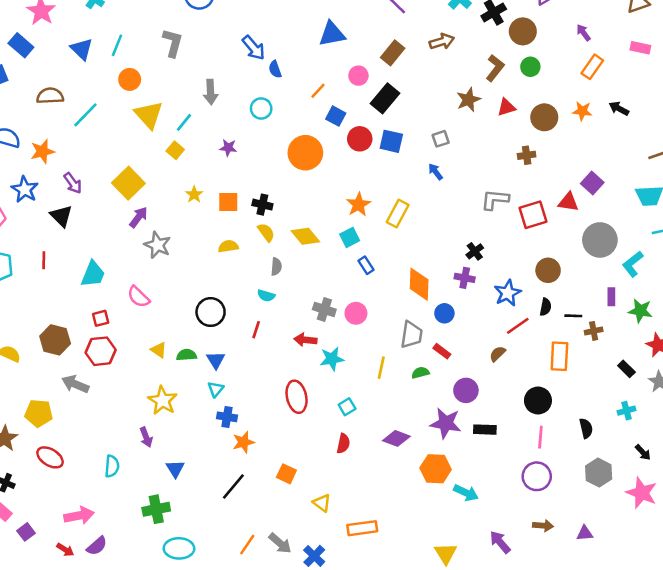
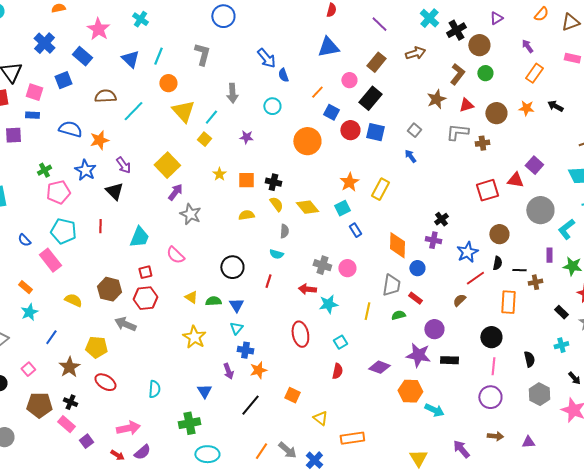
gray square: (441, 139) -> (414, 130), turned -32
gray L-shape: (495, 200) -> (457, 132), moved
purple arrow: (146, 437) -> (228, 371), moved

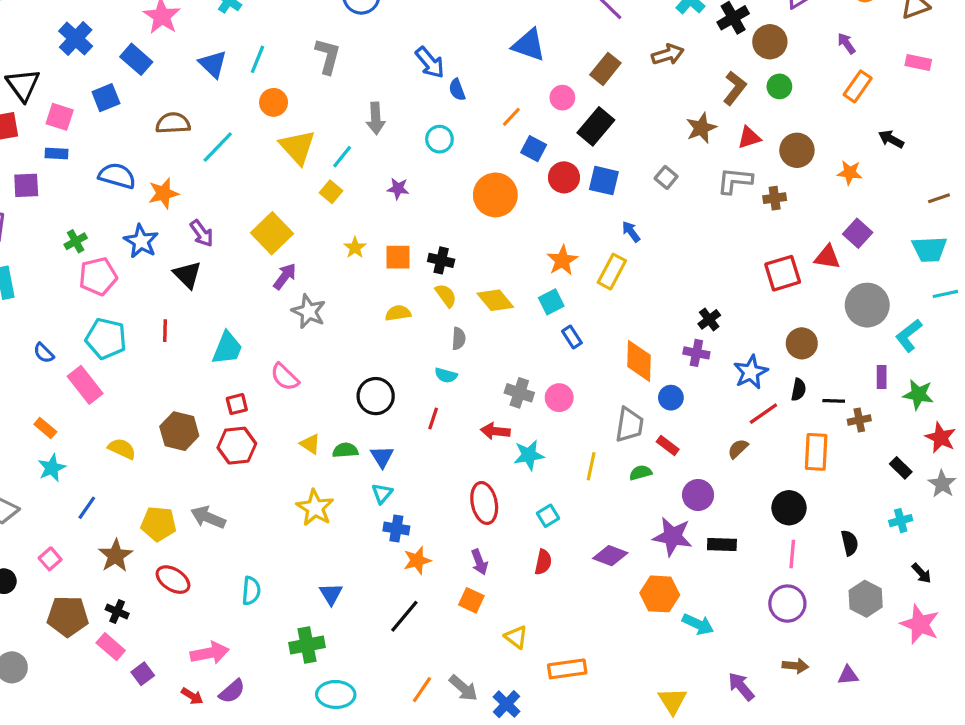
blue triangle: (328, 47) -> (529, 45), turned 30
orange star: (526, 108) -> (850, 173), moved
blue arrow: (410, 156) -> (631, 232), moved
gray arrow: (125, 324) -> (208, 517), moved
purple arrow: (228, 371) -> (479, 562), moved

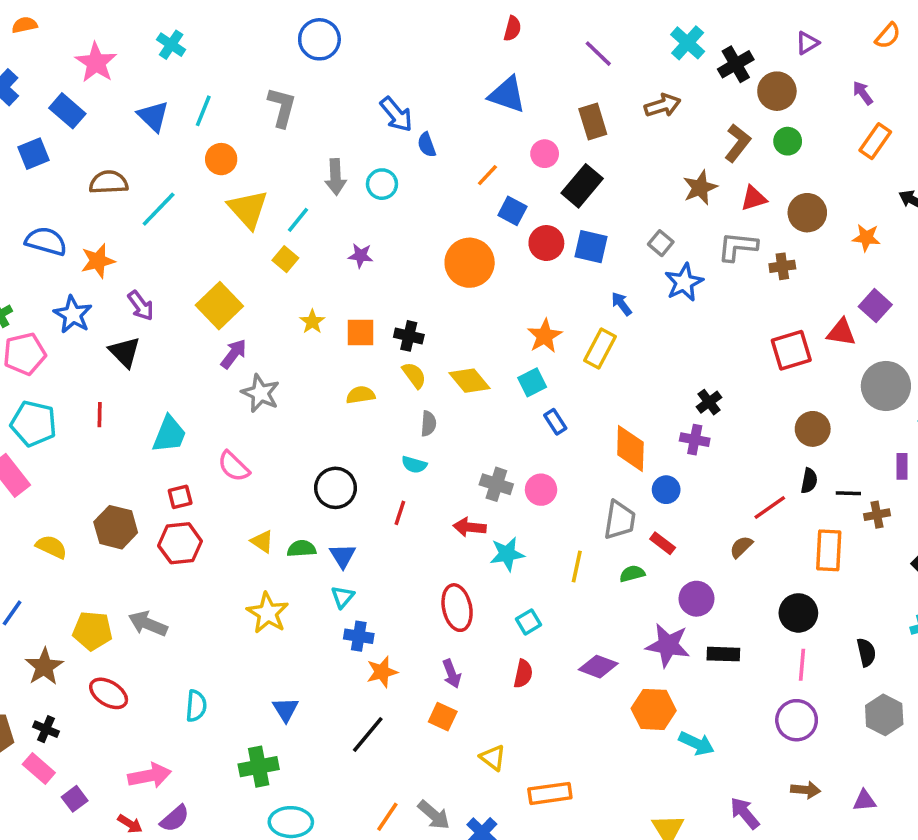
brown rectangle: (605, 69) -> (593, 122), turned -56
cyan circle: (439, 139) -> (382, 184), moved
blue star: (751, 372) -> (684, 282), moved

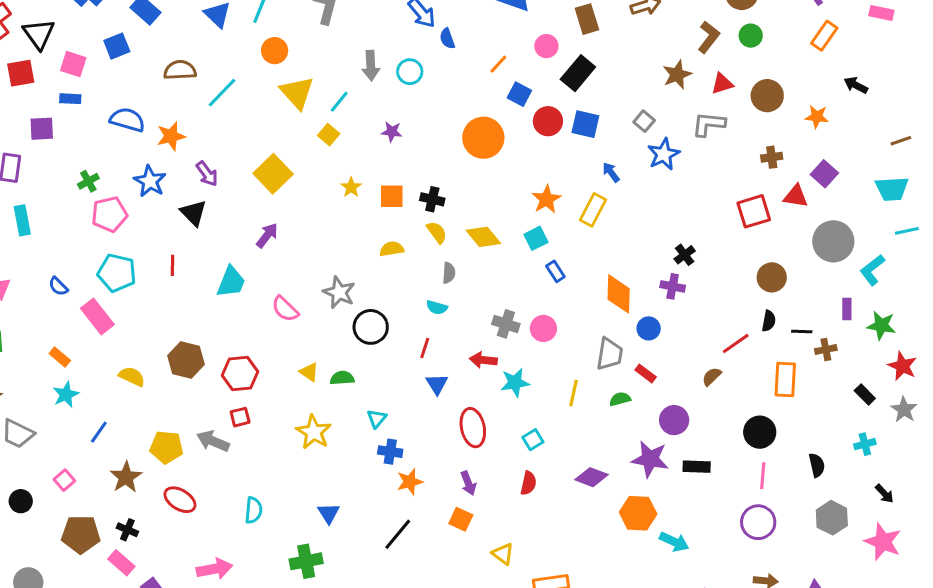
brown cross: (782, 266) -> (772, 157), moved
purple arrow: (234, 354) -> (267, 235), moved
gray star: (260, 393) -> (339, 292), moved
red square: (180, 497) -> (240, 417), moved
blue triangle: (343, 556) -> (437, 384), moved

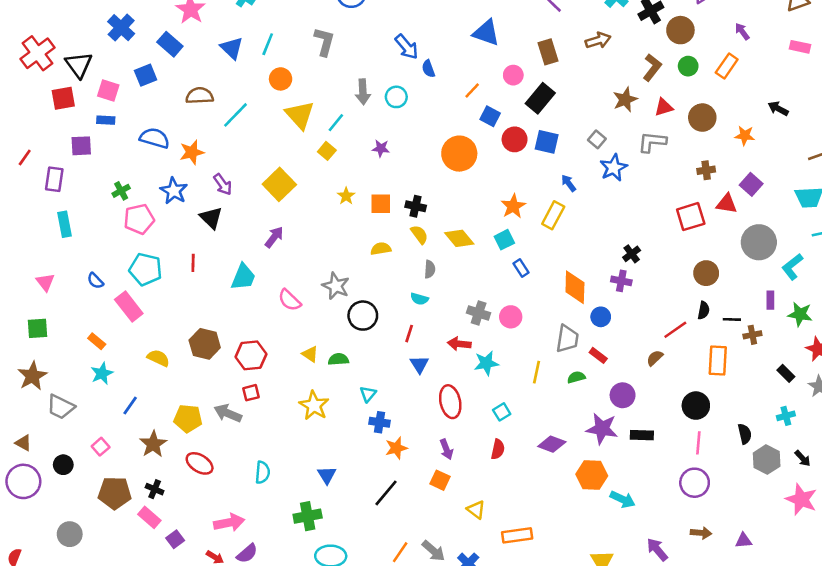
orange rectangle: (824, 36) -> (727, 66), moved
gray hexagon: (832, 518) -> (767, 460), moved

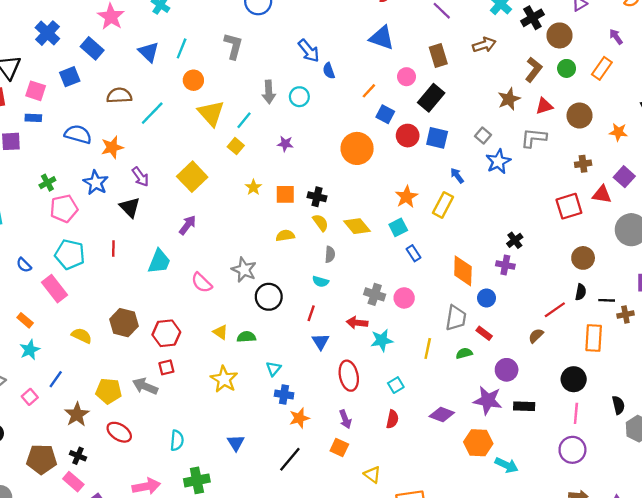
pink square: (101, 447) -> (30, 397), moved
green cross: (308, 516) -> (197, 480), moved

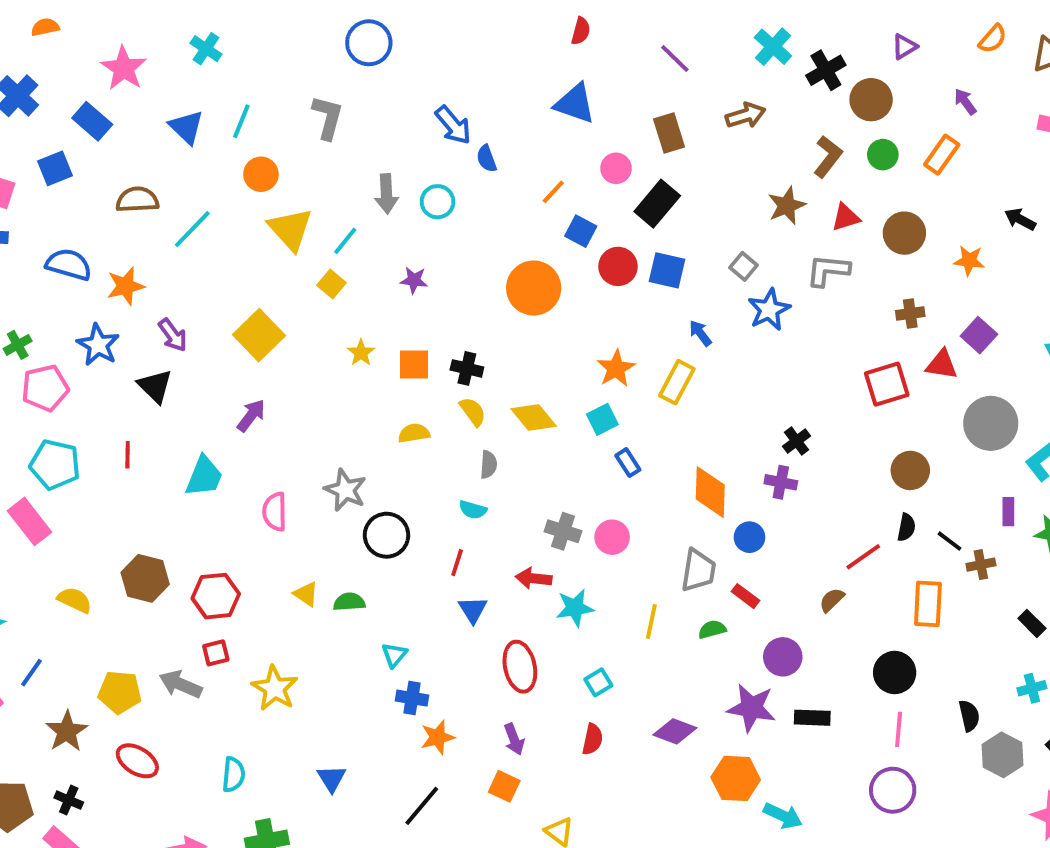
pink semicircle: (202, 283) -> (275, 512), turned 45
black line: (607, 300) -> (950, 541), turned 35
yellow star: (224, 379) -> (275, 688), moved

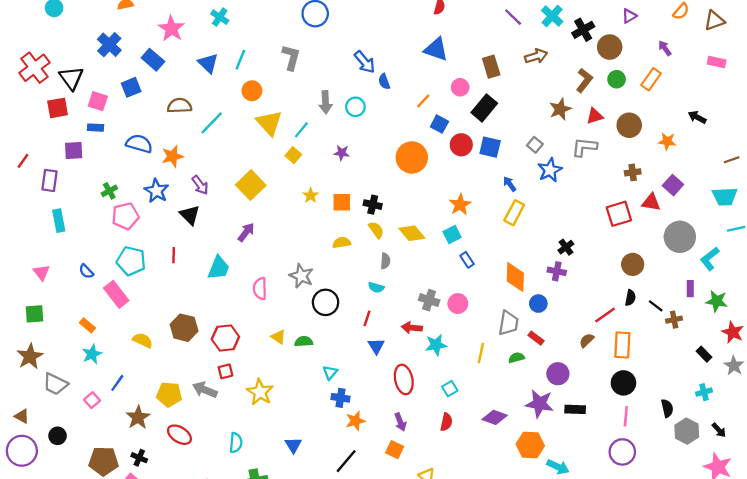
purple line: (675, 58) -> (513, 17), moved
yellow rectangle: (677, 382) -> (514, 213), moved
orange rectangle: (928, 604) -> (622, 345), moved

